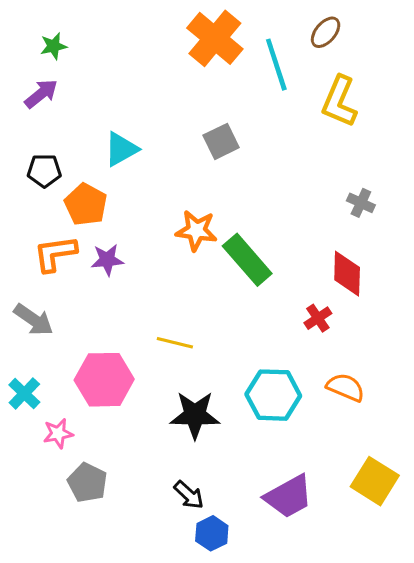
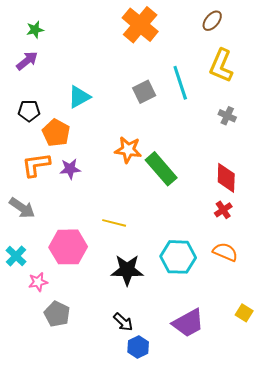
cyan line: (276, 65) -> (180, 83), moved
gray cross: (361, 203) -> (227, 116), moved
red cross: (318, 318) -> (223, 210), moved
yellow square: (375, 481) -> (244, 313), size x0.6

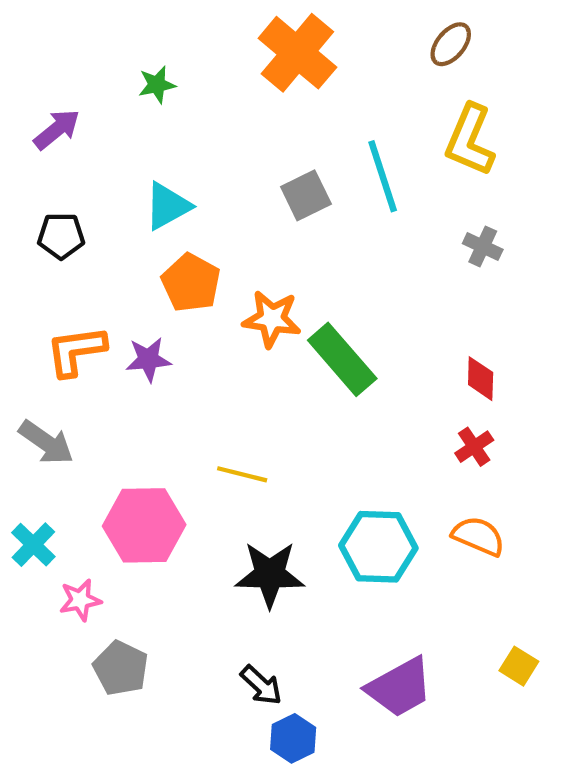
green star: (35, 30) -> (157, 85), moved
orange pentagon: (56, 133) -> (191, 283), moved
red diamond: (226, 178) -> (481, 379), size x0.7

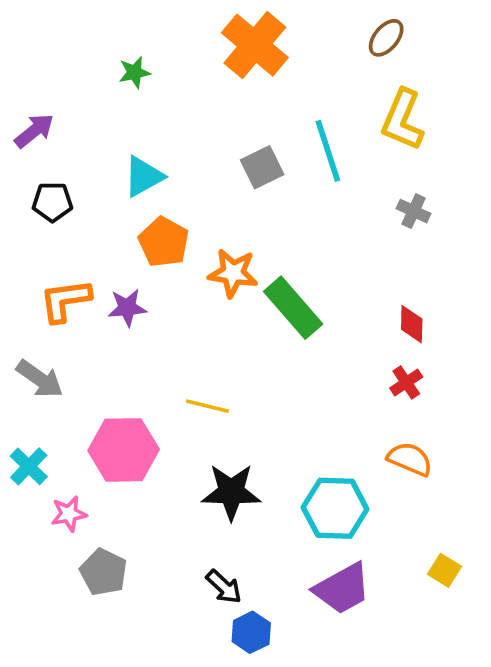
purple arrow: (57, 129) -> (34, 131), moved
cyan hexagon: (378, 547) -> (335, 508), moved

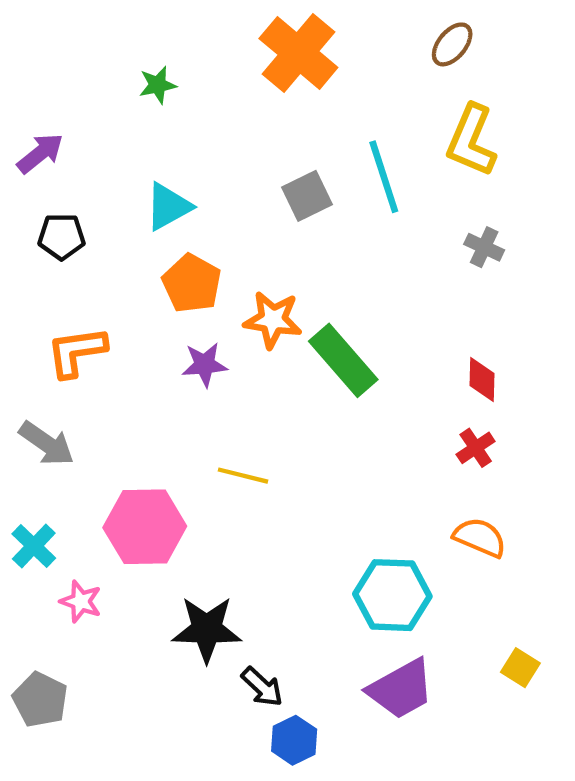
purple star: (127, 308) -> (205, 365), moved
black star: (231, 492) -> (207, 629), moved
pink star: (69, 514) -> (81, 601), turned 30
gray pentagon: (103, 572) -> (40, 700), moved

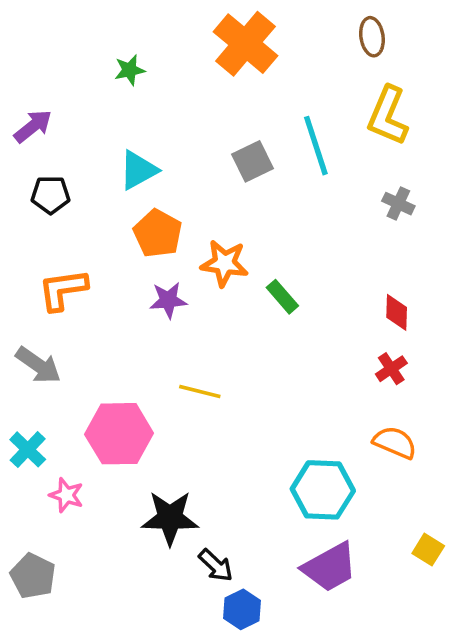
brown ellipse: (452, 44) -> (372, 37), turned -48
green rectangle: (343, 360) -> (282, 297), size x0.6

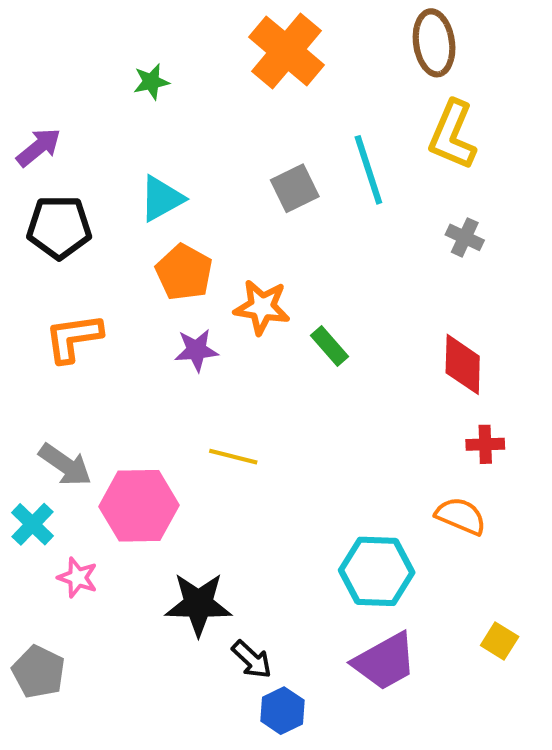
brown ellipse: (372, 37) -> (434, 43), size x1.4
black pentagon: (51, 195) -> (59, 227), size x1.4
red diamond: (397, 312) -> (463, 364), size x1.4
gray arrow: (38, 365) -> (65, 465), moved
red cross: (391, 369) -> (485, 444), moved, turned 32

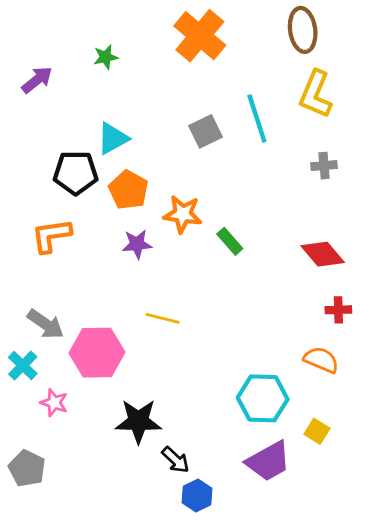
purple arrow: (39, 147) -> (37, 80), moved
black pentagon: (59, 227) -> (76, 173), moved
gray cross: (465, 237) -> (324, 166), turned -30
red diamond: (463, 364) -> (323, 254), turned -42
yellow square: (500, 641) -> (317, 431), moved

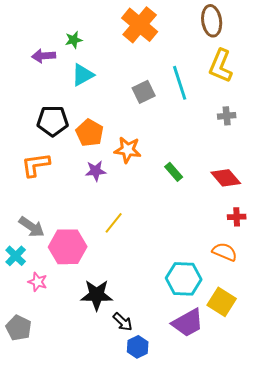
purple arrow: (37, 80) -> (44, 56), moved, turned -145
cyan triangle: (113, 138) -> (83, 75), moved
green rectangle: (230, 241) -> (174, 172), moved
yellow line: (163, 318) -> (114, 223), turned -65
yellow square: (317, 431) -> (222, 302), size x1.6

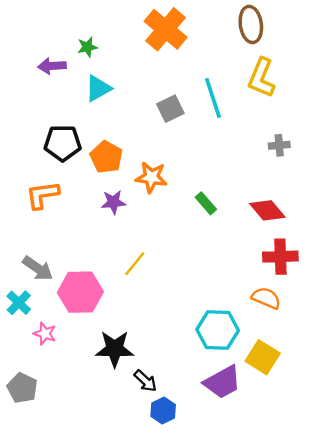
gray cross: (227, 116) -> (279, 145), moved
red cross: (237, 217) -> (280, 257), size x1.6

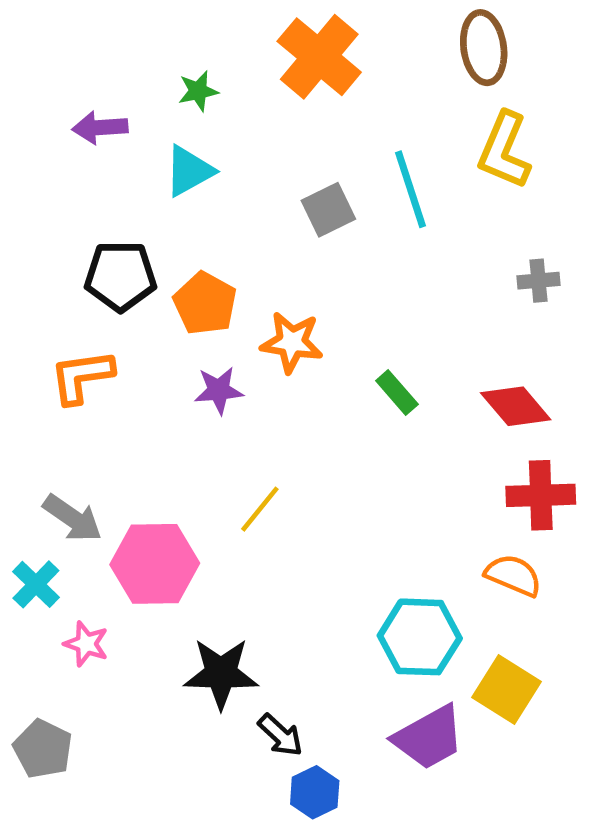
green star: (87, 47) -> (198, 91), moved

